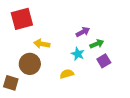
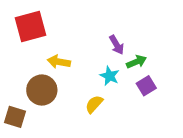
purple arrow: (83, 32) -> (117, 45), turned 88
yellow semicircle: (67, 74) -> (94, 104), turned -32

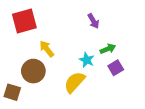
purple arrow: (117, 45) -> (93, 21), moved
yellow arrow: (59, 62) -> (47, 49), turned 42
yellow semicircle: (94, 104) -> (75, 82), size x1.5

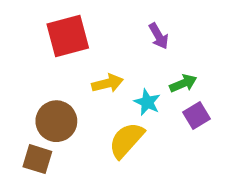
red square: (24, 21) -> (68, 36), moved
yellow arrow: (47, 49) -> (107, 83), moved, turned 114
brown square: (12, 92) -> (37, 159), moved

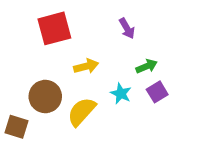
cyan star: (147, 102) -> (121, 93), moved
yellow semicircle: (126, 140) -> (82, 112), moved
brown square: (37, 159) -> (17, 127), moved

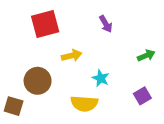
green arrow: (147, 66) -> (146, 56), moved
purple square: (157, 92) -> (142, 96), moved
yellow semicircle: (82, 112) -> (84, 104), moved, turned -128

